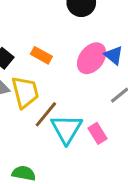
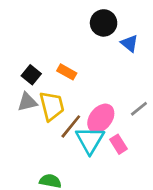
blue triangle: (114, 55) -> (129, 43), moved
pink ellipse: (92, 58) -> (101, 118), moved

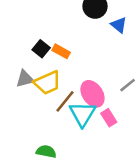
black square: (31, 75) -> (41, 49), moved
yellow trapezoid: (52, 106) -> (47, 83), turned 80
pink ellipse: (101, 118) -> (92, 94), turned -72

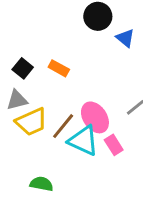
black square: (41, 49) -> (23, 68), moved
yellow trapezoid: (47, 83) -> (31, 122), moved
cyan triangle: (82, 114) -> (83, 141), turned -36

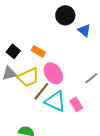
pink ellipse: (95, 117) -> (53, 73), moved
yellow trapezoid: (31, 122) -> (28, 77), moved

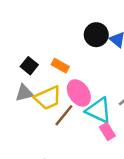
black circle: (65, 15) -> (96, 35), moved
cyan triangle: (55, 101) -> (99, 110), moved

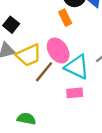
orange rectangle: (60, 66) -> (65, 18), moved, turned 35
pink rectangle: (107, 131) -> (75, 93), moved, turned -63

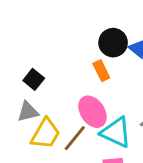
yellow trapezoid: (29, 55) -> (45, 134), moved, turned -36

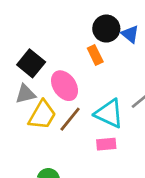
black square: (34, 79) -> (31, 63), size x1.4
pink ellipse: (92, 112) -> (65, 86), moved

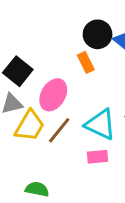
pink ellipse: (65, 86) -> (53, 95), turned 64

